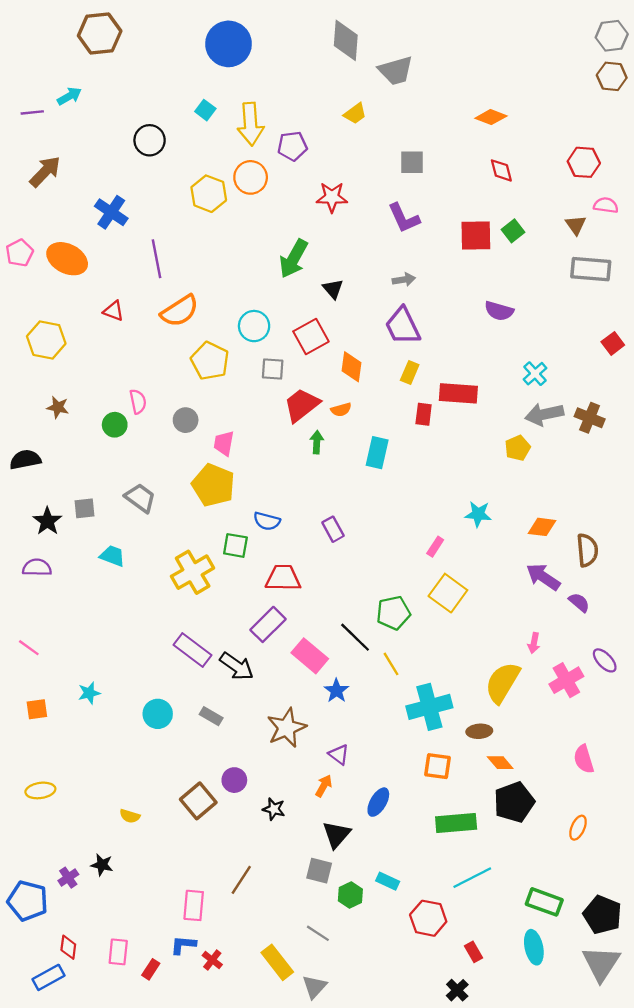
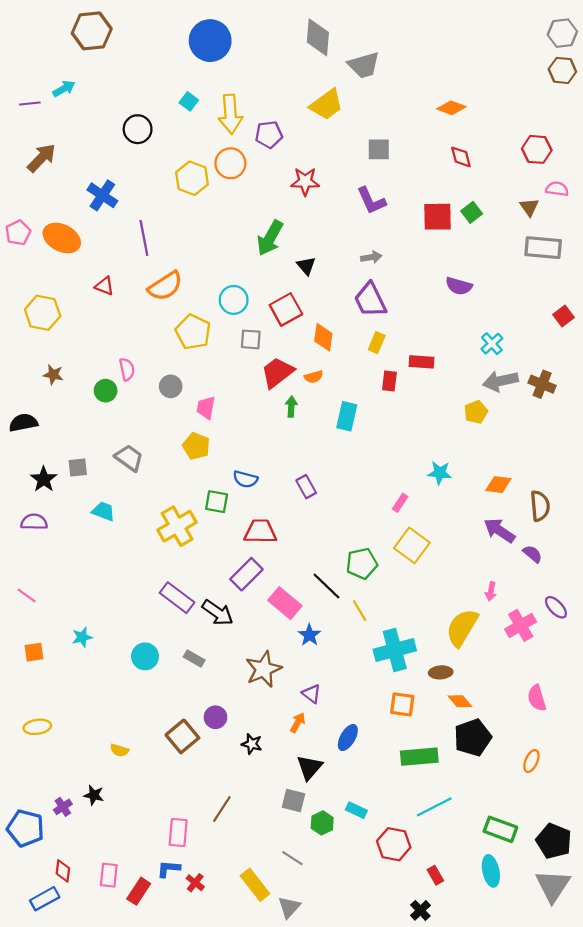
yellow trapezoid: (355, 114) -> (326, 105), size x1.6
red rectangle: (458, 393) -> (421, 362), size x0.7
yellow pentagon: (213, 485) -> (196, 446), size x0.7
red rectangle: (151, 969) -> (139, 891), size x1.4

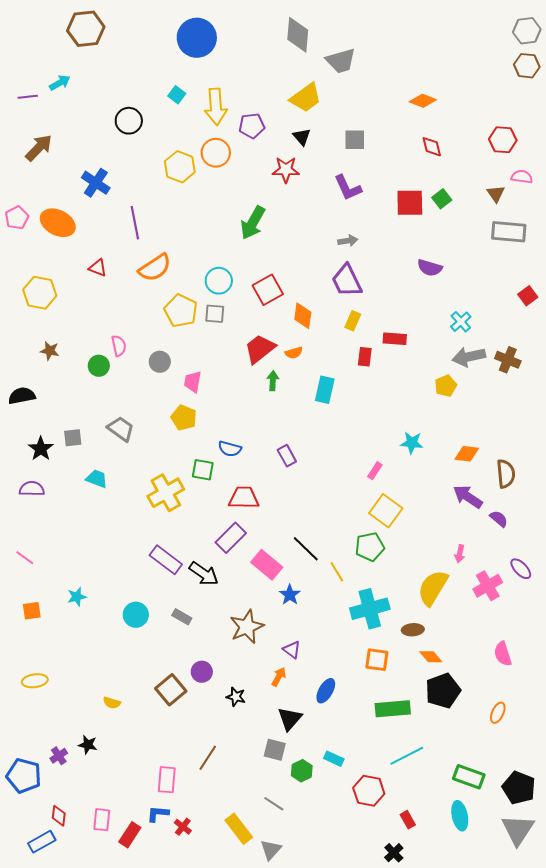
black triangle: (306, 266) -> (302, 137), moved
gray square: (251, 339) -> (215, 314), moved
green pentagon: (362, 564) -> (370, 547), moved

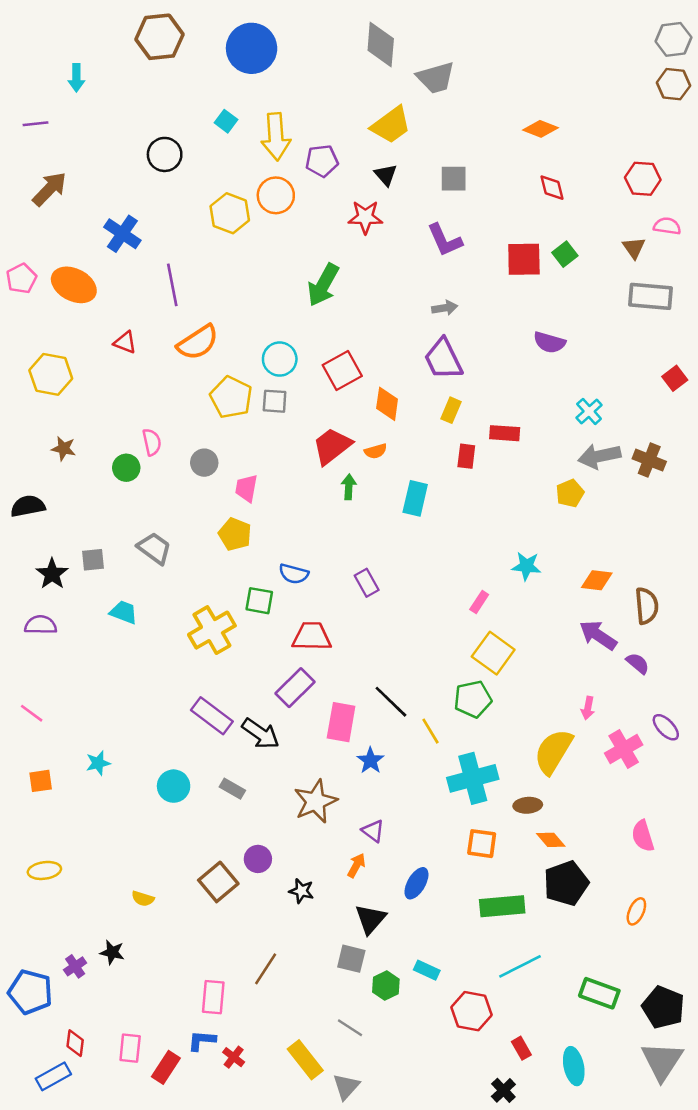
brown hexagon: (86, 29) -> (159, 37), moved
cyan arrow: (60, 83) -> (76, 78), moved, turned 120
pink rectangle: (267, 565) -> (341, 722), turned 60
cyan ellipse: (460, 816) -> (574, 1066), moved

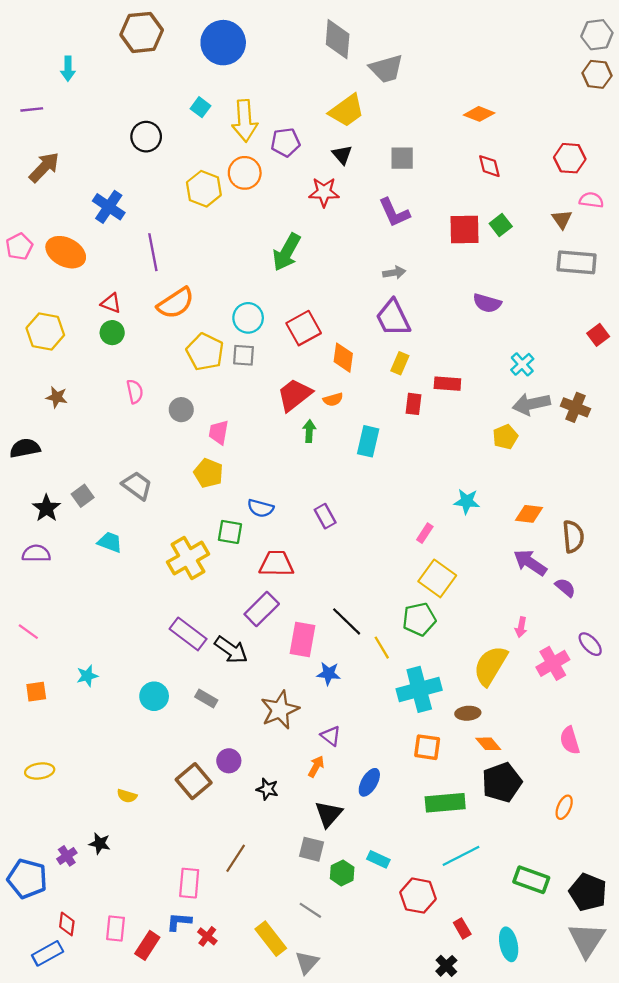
green circle: (126, 468) -> (112, 333), moved
gray square: (93, 560) -> (83, 496), turned -30
blue star: (370, 761) -> (329, 674), turned -30

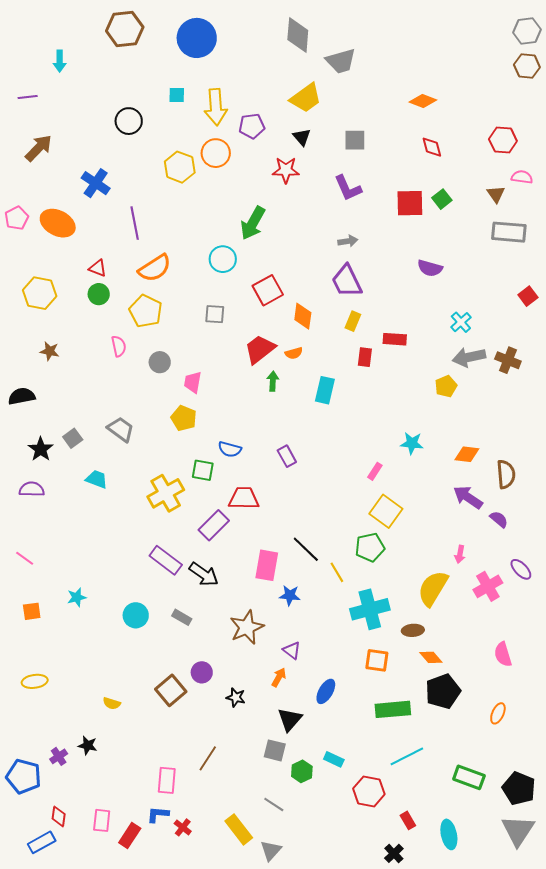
cyan square: (201, 107) -> (177, 95), turned -36
cyan circle: (248, 318) -> (223, 259), moved
yellow pentagon: (205, 352) -> (146, 311), moved
purple rectangle: (262, 609) -> (214, 525), moved

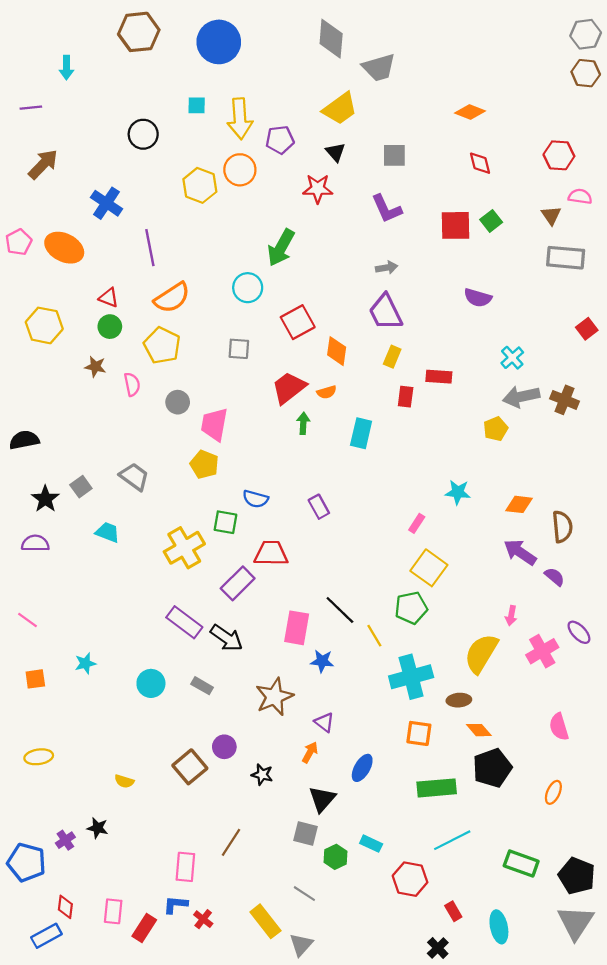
brown star: (50, 351) -> (95, 367), moved
pink trapezoid: (193, 382) -> (214, 424), size x1.4

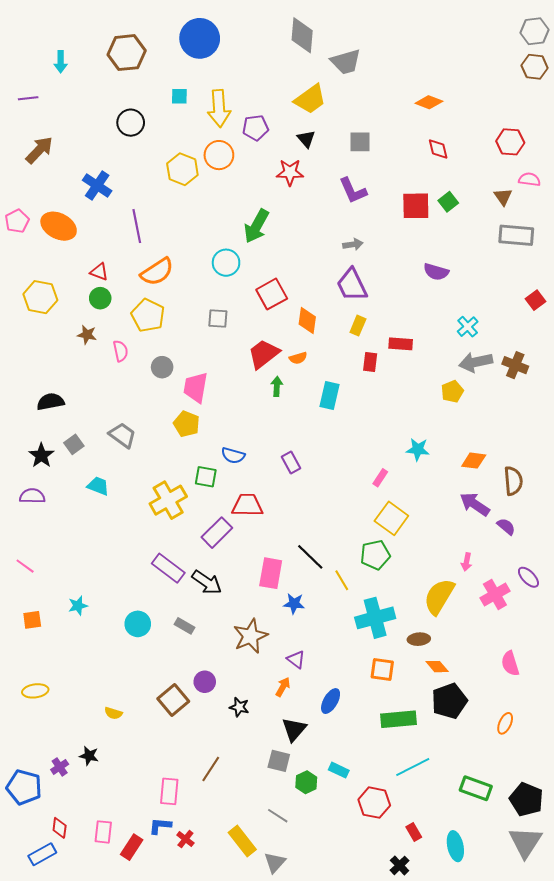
brown hexagon: (139, 32) -> (127, 53), moved
black semicircle: (24, 440) -> (50, 402), moved

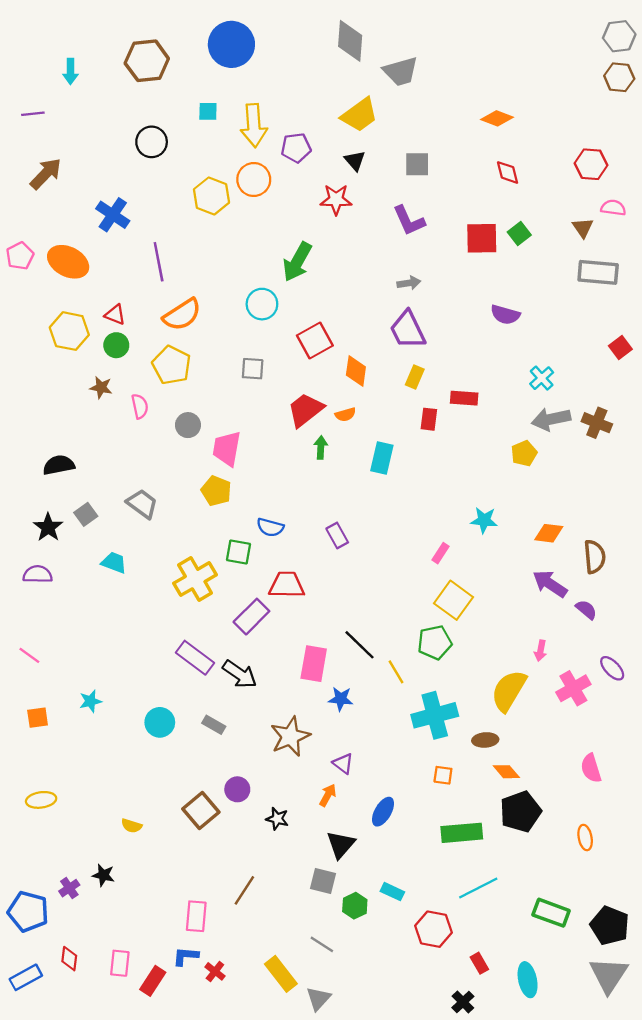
yellow hexagon: (40, 297) -> (69, 331), moved
orange square: (382, 670) -> (443, 775), size x0.7
orange ellipse: (505, 723) -> (585, 838), turned -35
blue rectangle: (42, 854) -> (26, 977), moved

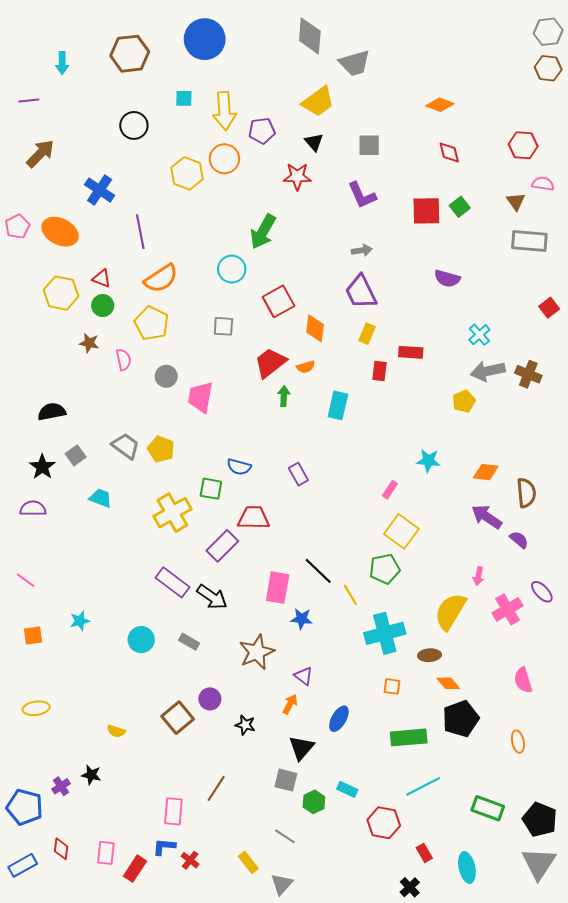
yellow pentagon: (216, 491) -> (161, 449), moved
yellow rectangle: (281, 974) -> (248, 862), size x0.7

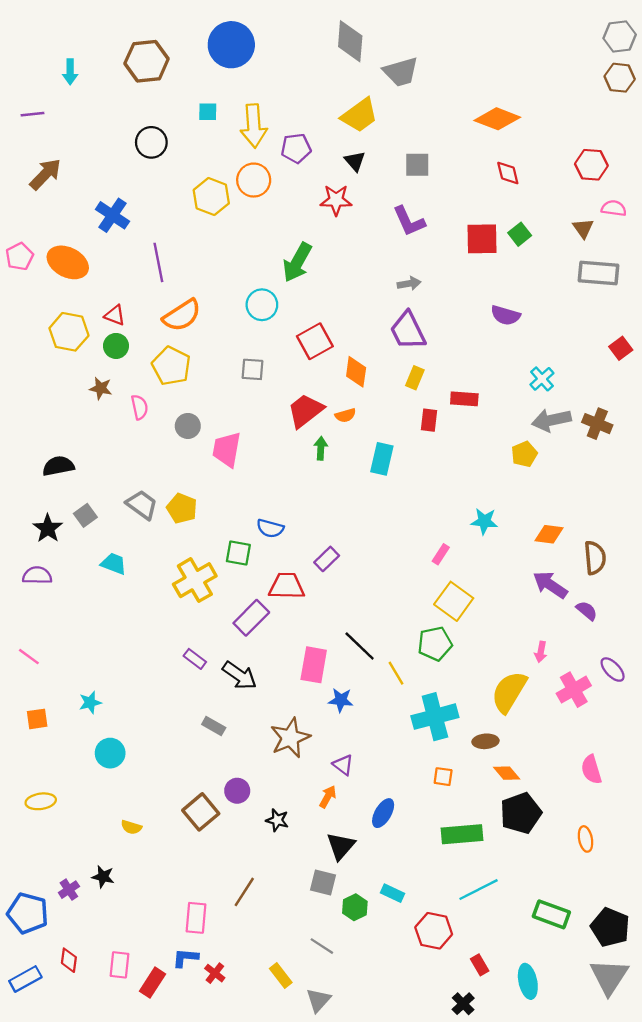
orange diamond: (440, 105) -> (497, 119), size x1.4
purple rectangle: (298, 474) -> (327, 559), moved, turned 75
purple rectangle: (172, 582) -> (195, 659), size x0.6
cyan circle: (141, 640) -> (110, 753), moved

